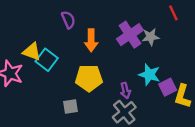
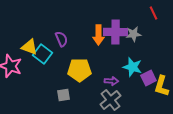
purple semicircle: (68, 20) -> (61, 39), moved
purple cross: (130, 35) -> (115, 32), turned 35
orange arrow: (91, 40) -> (98, 35), moved
purple arrow: (125, 91) -> (111, 81), turned -72

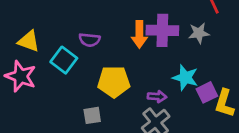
gray star: (133, 34) -> (199, 33), moved
purple semicircle: (61, 39) -> (89, 40), turned 119
yellow triangle: (29, 47) -> (29, 41), moved

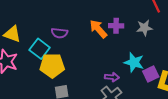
purple cross: (162, 30) -> (116, 26), size x0.6
orange arrow: (139, 34) -> (98, 29), turned 138
yellow pentagon: (114, 82) -> (52, 66), moved

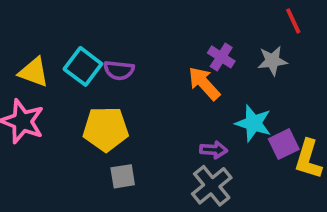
purple cross: (116, 26) -> (221, 57), turned 32
orange arrow: (98, 29) -> (204, 83), moved
cyan square: (40, 49) -> (83, 66), moved

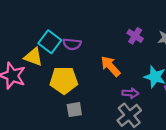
yellow triangle: (34, 72) -> (33, 57), moved
orange arrow: (204, 83) -> (111, 66), moved

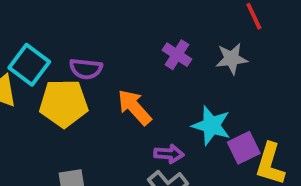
purple semicircle: (72, 44) -> (86, 69), moved
yellow pentagon: (64, 80) -> (64, 103), moved

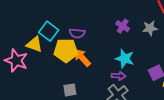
orange arrow: (134, 107) -> (82, 58), moved
cyan star: (211, 125) -> (125, 59), moved

